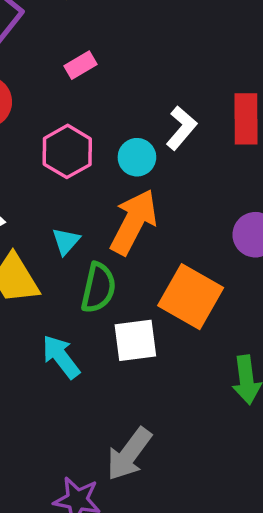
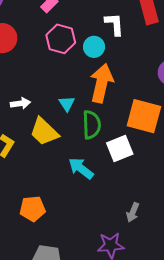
white L-shape: (181, 128) -> (114, 24), turned -30
pink hexagon: (67, 151) -> (61, 39), moved
gray arrow: (129, 454) -> (133, 212), size x0.6

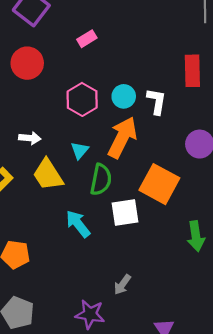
white L-shape: (114, 24) -> (157, 101), moved
pink hexagon: (61, 39) -> (82, 99), moved

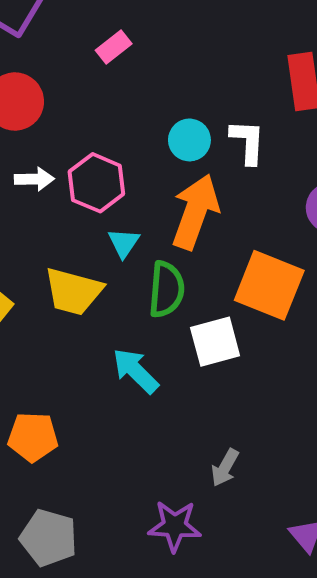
pink hexagon: (82, 99) -> (96, 183), moved
white arrow: (30, 138) -> (34, 179), moved
yellow trapezoid: (48, 175) -> (73, 291), turned -36

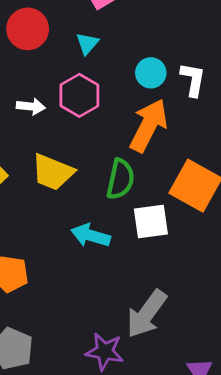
white arrow: (34, 179) -> (31, 106), moved
cyan triangle: (124, 243) -> (87, 43), moved
cyan arrow: (136, 371) -> (91, 235), turned -36
gray arrow: (225, 468) -> (147, 314), size x1.8

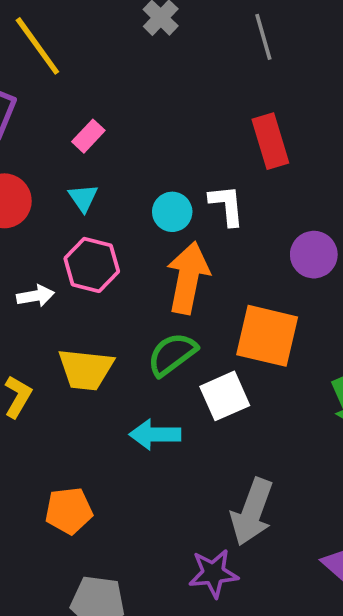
green semicircle: (120, 179) -> (172, 354), turned -123

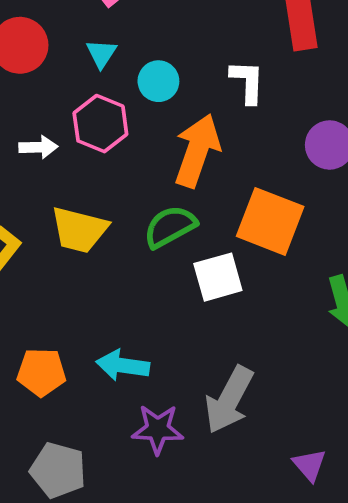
cyan circle: (172, 212) -> (158, 81), moved
cyan arrow: (155, 434) -> (123, 365), moved
purple star: (213, 573) -> (158, 429), moved

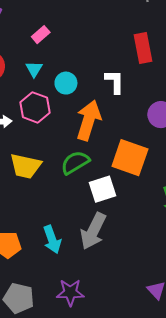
cyan arrow: (123, 365) -> (52, 239), turned -116
gray arrow: (229, 400) -> (93, 231), moved
purple star: (158, 429) -> (70, 292), moved

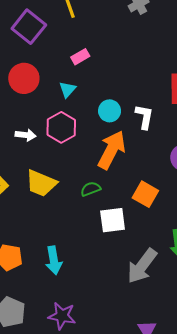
cyan circle: (66, 83) -> (110, 111), moved
orange square: (130, 158) -> (145, 194), size x0.7
green semicircle: (75, 162) -> (91, 189), size x0.7
gray arrow: (93, 231) -> (142, 266), moved

